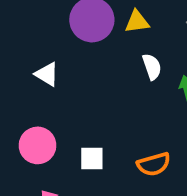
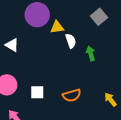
yellow triangle: (137, 22) -> (57, 27), moved

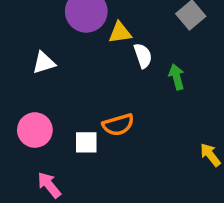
white triangle: (12, 45) -> (44, 63), turned -48
orange semicircle: (72, 95) -> (118, 125), moved

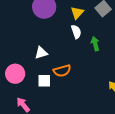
yellow triangle: (120, 33) -> (77, 13), moved, turned -40
white triangle: (44, 63) -> (41, 53), moved

